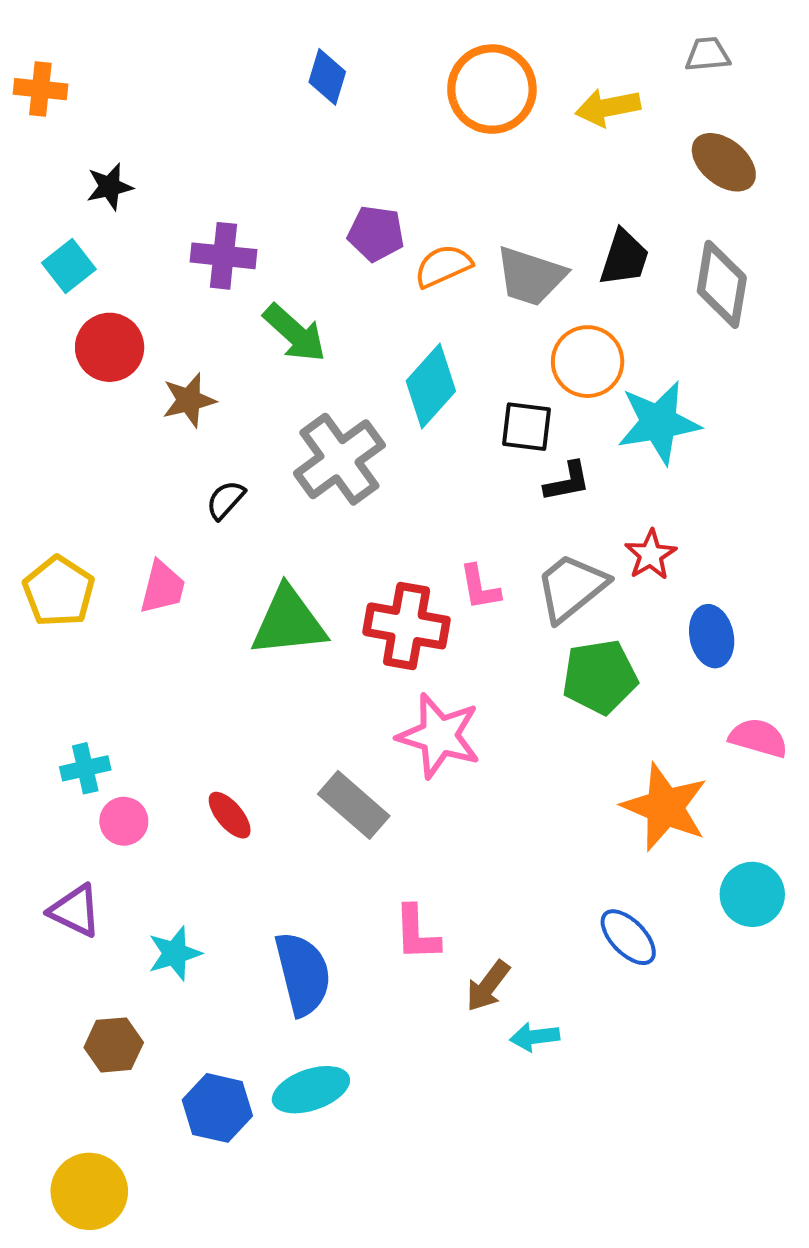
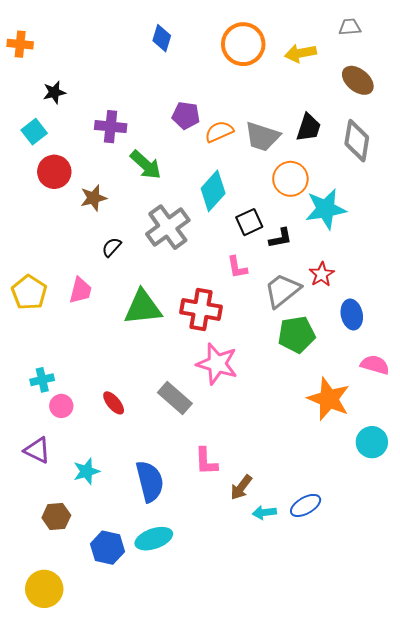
black square: (527, 427) -> (249, 222), moved, turned -32
pink L-shape: (480, 587) -> (237, 267), moved
blue ellipse: (628, 937) -> (306, 505), moved, turned -76

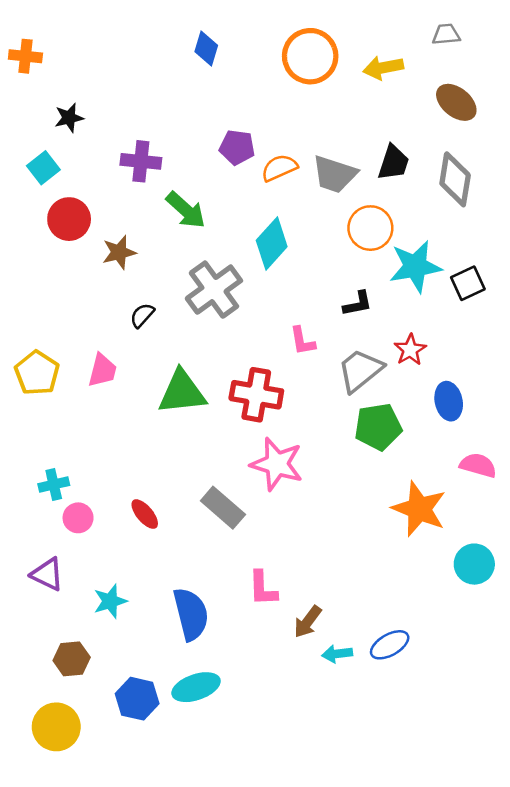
black square: (249, 222) -> (468, 283), moved
yellow circle: (44, 589) -> (56, 727), moved

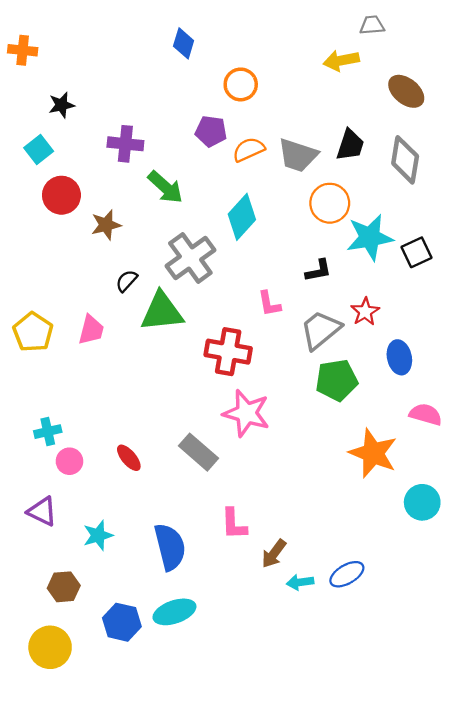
gray trapezoid: (446, 34) -> (372, 25), moved
orange circle: (310, 56) -> (241, 84), moved, size x0.7
green triangle: (182, 392) -> (162, 312), moved

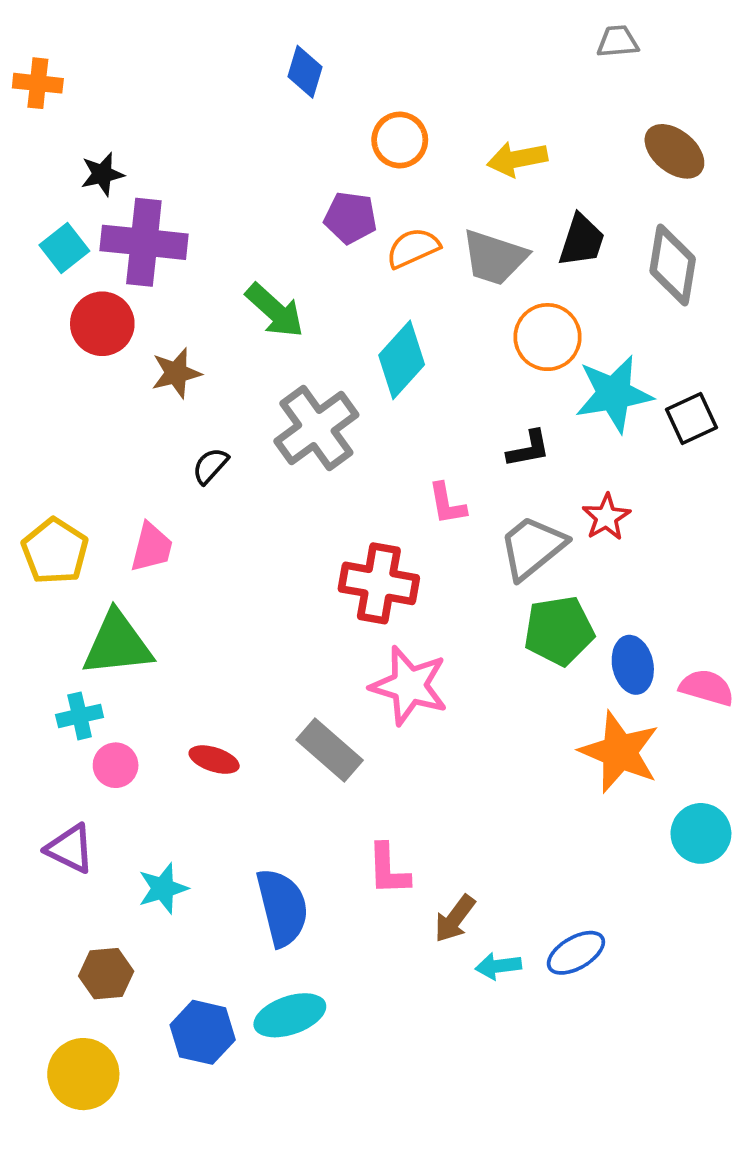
yellow arrow: (341, 60) -> (517, 159), moved
purple cross: (125, 144) -> (144, 242), moved, size x1.4
green triangle: (162, 312) -> (117, 644), moved
blue ellipse: (399, 357) -> (633, 665), moved
red ellipse: (129, 458) -> (214, 760), turned -32

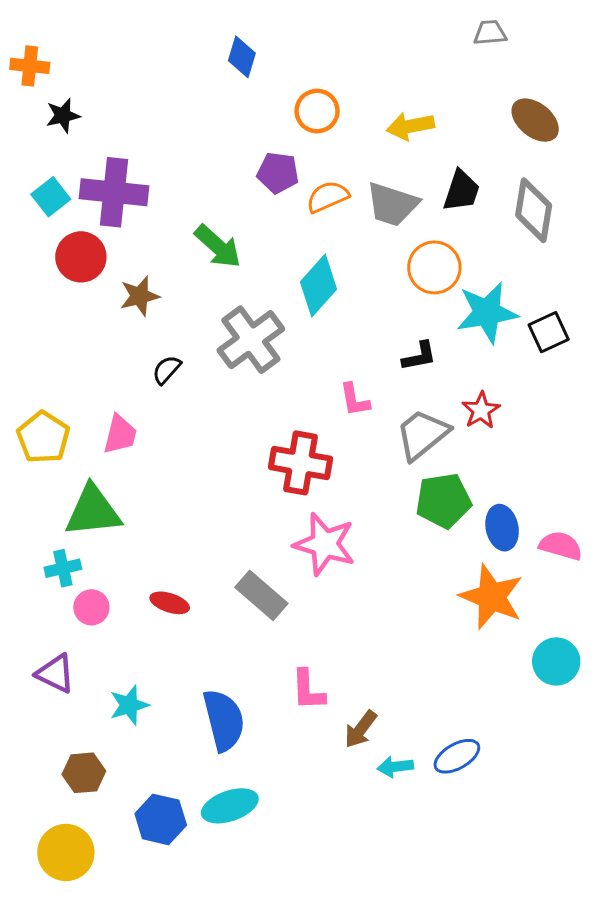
black star: (102, 174) -> (63, 116), moved

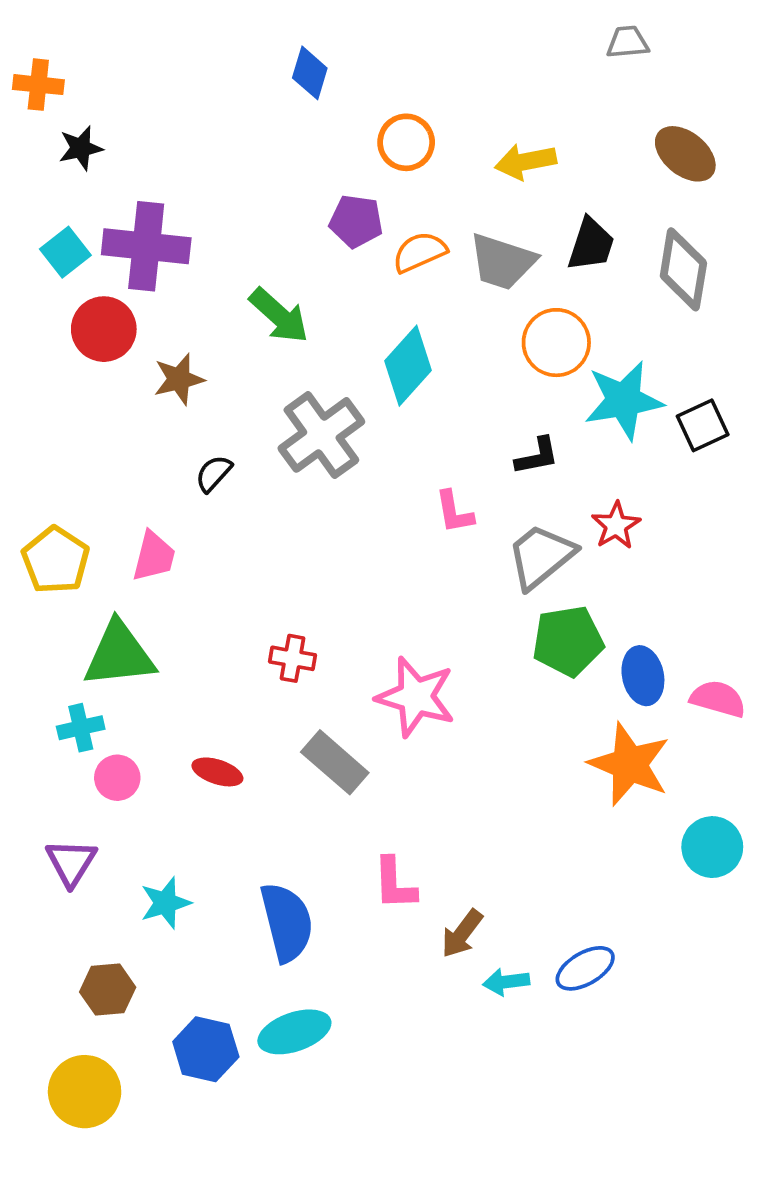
red cross: (301, 463) -> (293, 658), moved, size x0.6
purple triangle: (55, 674) -> (71, 862), turned 36

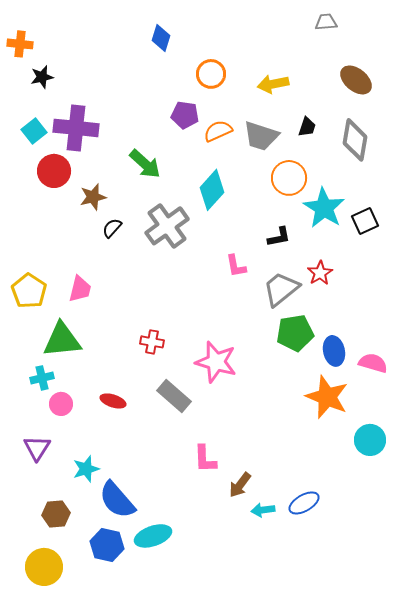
black trapezoid: (591, 244) -> (307, 127), size x0.7
cyan star: (624, 400) -> (324, 208), turned -30
black semicircle: (214, 473) -> (112, 228), moved
blue semicircle: (287, 922) -> (117, 500), moved, turned 153

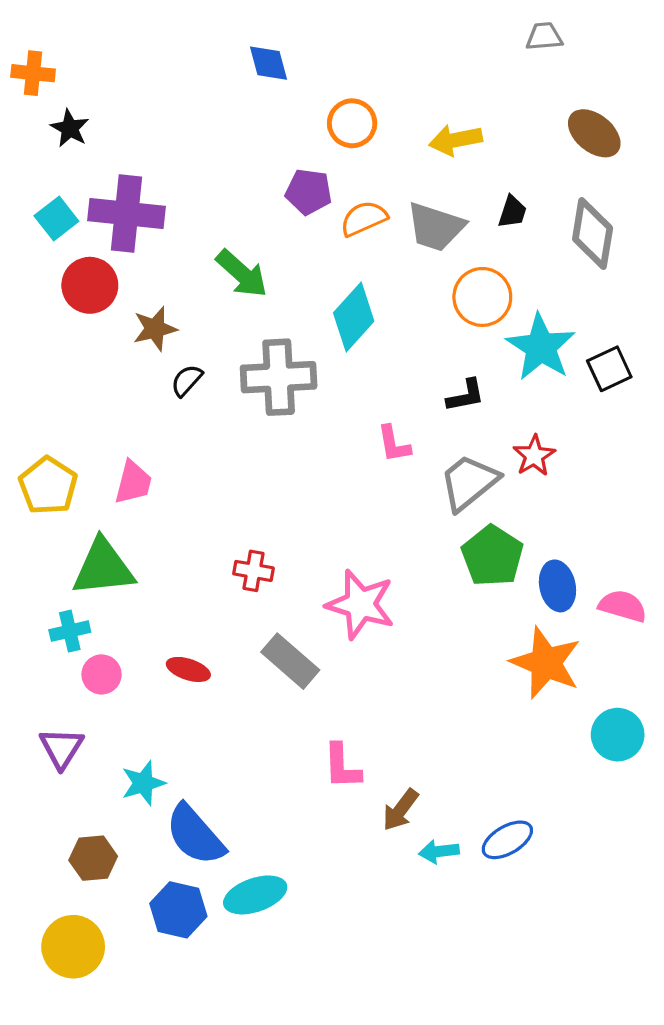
blue diamond: (161, 38) -> (269, 63), turned -32
black star: (42, 77) -> (70, 128), turned -30
gray cross: (167, 226) -> (279, 377), turned 33
green pentagon: (295, 333) -> (492, 556), turned -30

